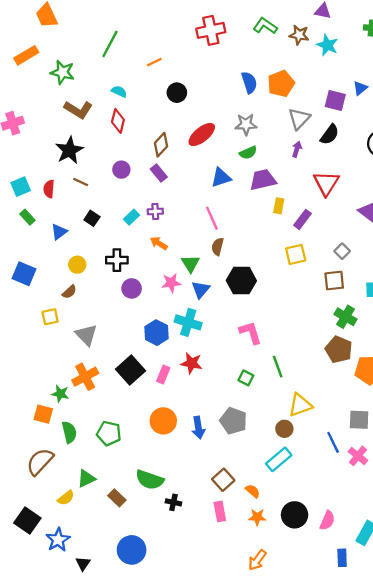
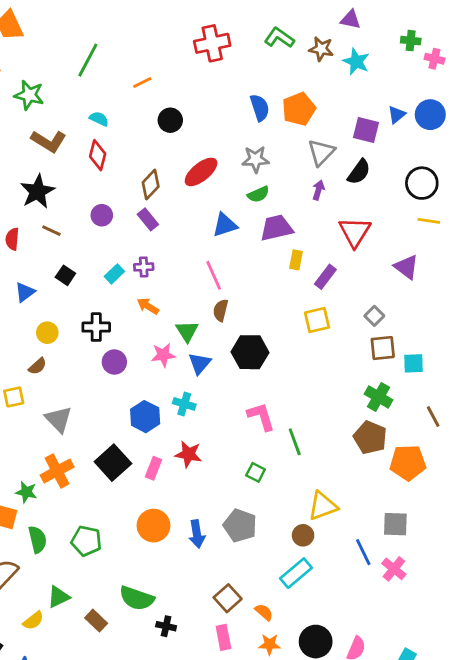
brown square: (334, 281) -> (383, 348), moved
cyan cross: (188, 322) -> (184, 404), size x0.7
green line: (278, 367) -> (295, 442), moved

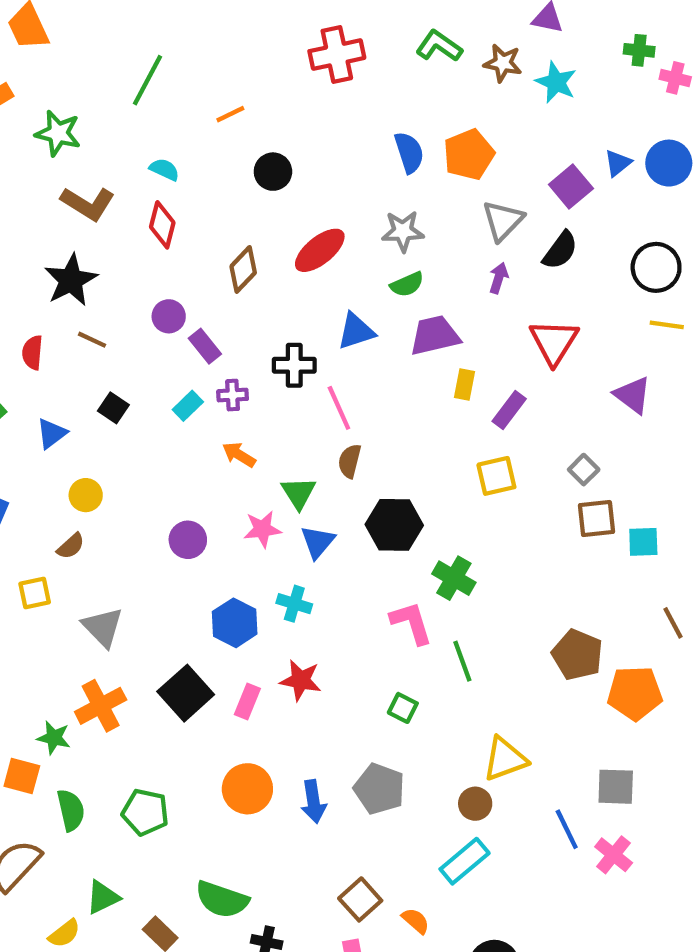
purple square: (366, 130) -> (571, 186), turned 36
purple rectangle: (148, 219) -> (205, 346), moved
black cross: (96, 327) -> (294, 365), moved
green cross: (379, 397) -> (454, 578), moved

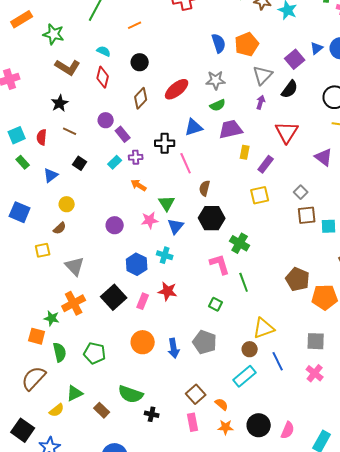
black circle: (273, 172) -> (140, 62), moved
black star: (71, 280) -> (60, 103), size x0.7
brown semicircle: (350, 461) -> (205, 188), moved
blue line: (567, 829) -> (278, 361), moved

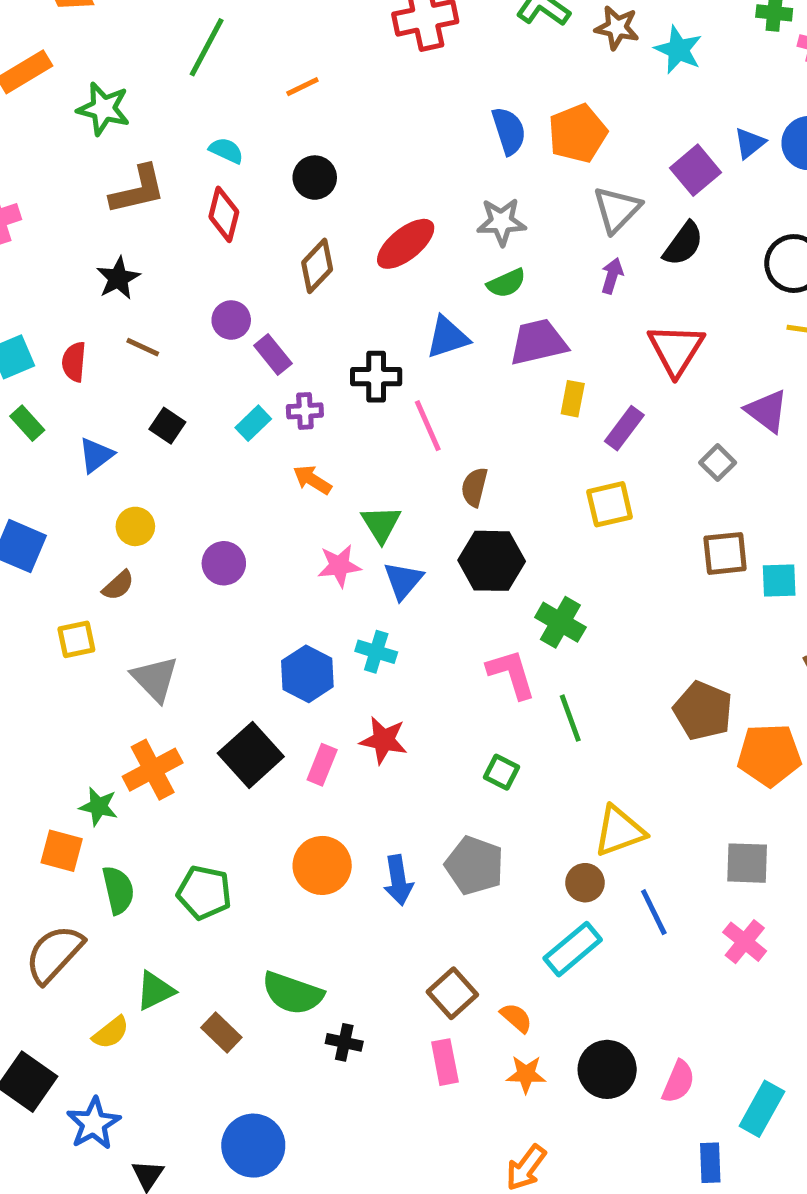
brown L-shape: (68, 67) -> (138, 190), turned -45
gray square: (301, 192) -> (718, 463), moved
purple circle: (115, 225) -> (224, 563), moved

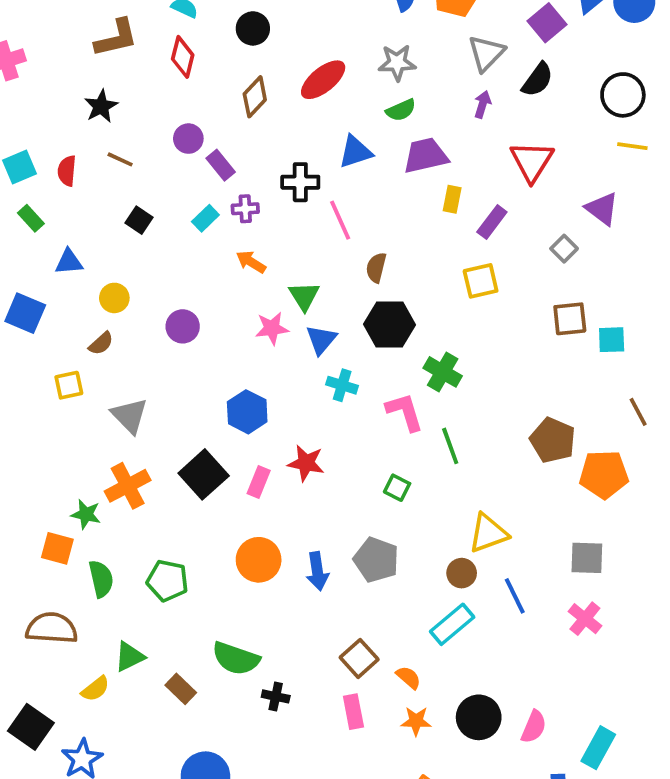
blue triangle: (96, 455) -> (69, 262), moved, turned 32
cyan cross: (376, 652) -> (342, 385), moved
brown semicircle: (54, 954) -> (52, 628), turned 51

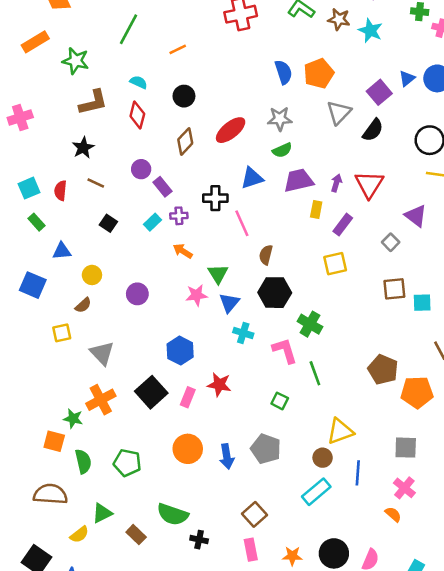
purple arrow: (482, 104) -> (336, 183), moved
blue line: (515, 596) -> (358, 473), turned 30
orange semicircle: (408, 677) -> (393, 514), moved

